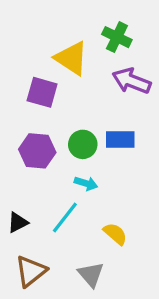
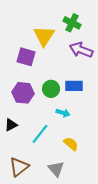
yellow triangle: (71, 58) -> (44, 36), turned 30
cyan arrow: (86, 183) -> (63, 113), moved
black triangle: (18, 222) -> (11, 125), moved

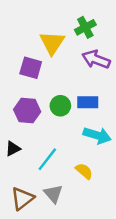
green cross: (72, 23) -> (85, 27), turned 36
cyan arrow: (63, 113) -> (97, 135), moved, size x1.6
gray triangle: (56, 169) -> (53, 194), moved

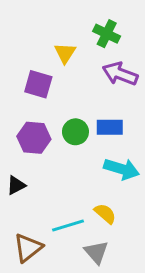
green cross: (85, 27) -> (107, 34), turned -36
yellow triangle: (52, 43) -> (65, 53), size x0.7
cyan line: (47, 159) -> (68, 225), moved, turned 35
gray triangle: (53, 194) -> (96, 252), moved

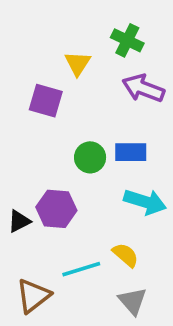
purple hexagon: (34, 138) -> (56, 209), moved
gray triangle: (96, 252) -> (133, 301), moved

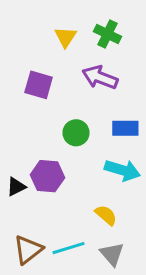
yellow triangle: (78, 63) -> (66, 37), moved
purple arrow: (143, 88) -> (100, 77), moved
blue rectangle: (131, 152) -> (125, 128), moved
cyan line: (81, 269) -> (69, 248), moved

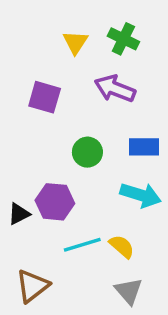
cyan line: (69, 248) -> (82, 245), moved

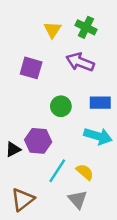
cyan line: (82, 245) -> (57, 171), turned -40
gray triangle: (129, 291) -> (78, 199), moved

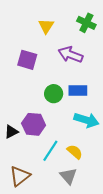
green cross: (86, 27) -> (86, 23), moved
blue rectangle: (100, 103) -> (78, 91), moved

